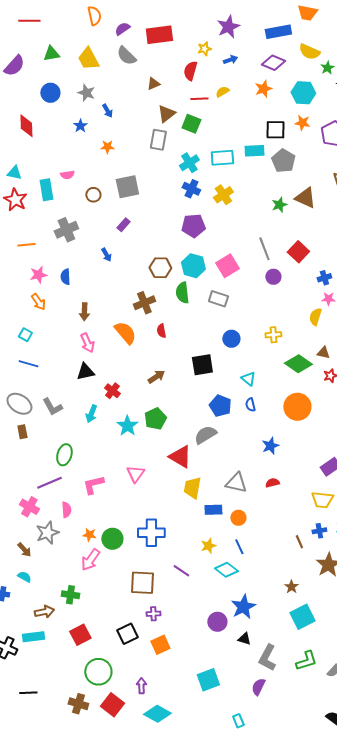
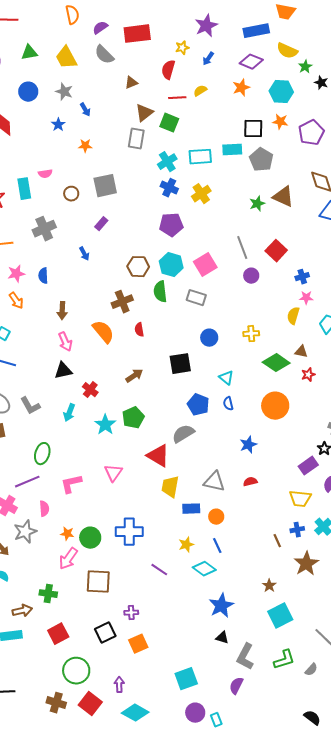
blue arrow: (230, 60) -> (208, 59), turned 144
brown square: (142, 583) -> (98, 582), moved
purple circle: (217, 622) -> (195, 713), moved

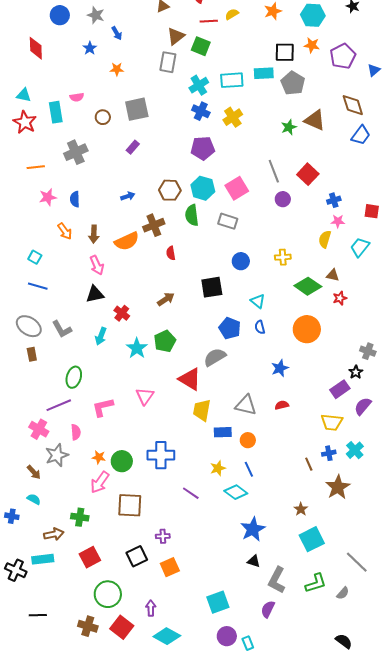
blue arrow: (84, 254) -> (128, 196), moved, turned -80
orange arrow: (16, 301) -> (65, 231), moved
orange semicircle: (103, 332) -> (127, 241), moved, turned 105

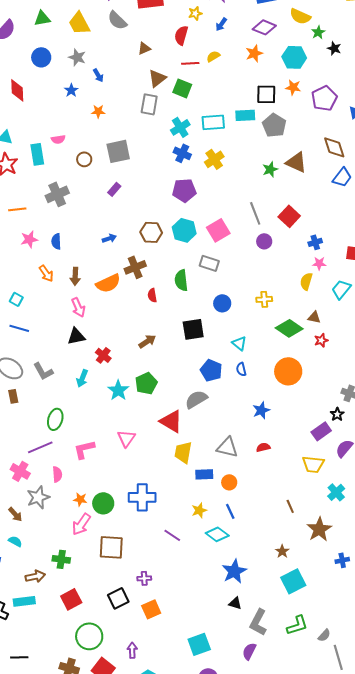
green semicircle: (192, 215) -> (181, 280), moved
blue cross: (329, 453) -> (342, 560), moved
gray line: (357, 562) -> (338, 657), moved, turned 30

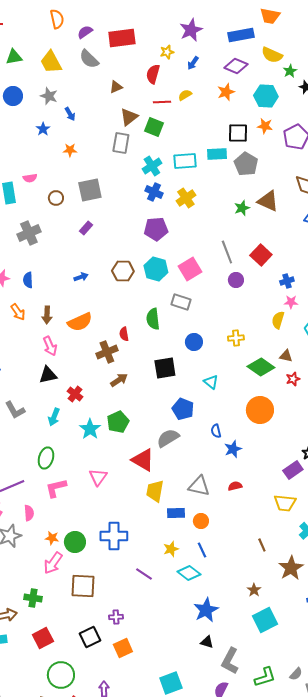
brown cross: (135, 267) -> (107, 352), moved
blue semicircle: (241, 369) -> (216, 431), moved
green ellipse: (55, 419) -> (46, 458), moved
green L-shape: (297, 625) -> (265, 677), moved

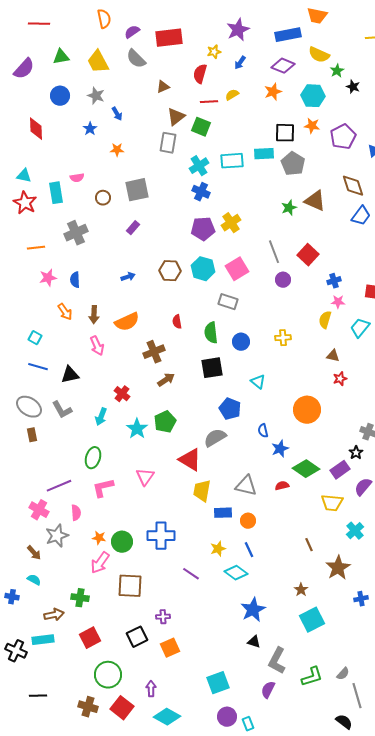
yellow cross: (186, 198) -> (231, 223), moved
green semicircle: (153, 319) -> (211, 333), moved
red semicircle: (124, 334) -> (177, 322), moved
green diamond: (261, 367) -> (306, 469), moved
black triangle: (48, 375) -> (70, 375), moved

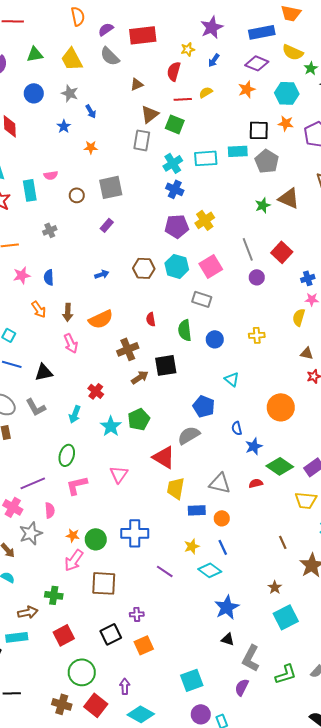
gray cross: (76, 233) -> (50, 230), size x0.6
black square: (212, 368) -> (166, 365), moved

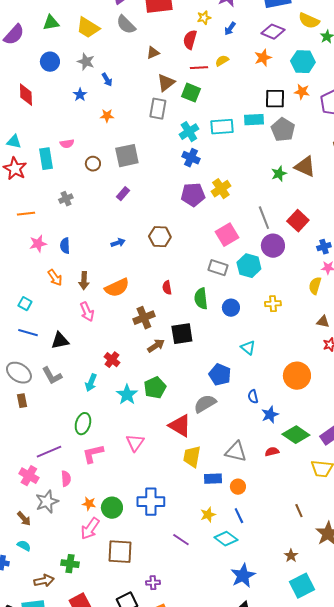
yellow trapezoid: (72, 59) -> (88, 28), turned -30
cyan hexagon: (177, 266) -> (249, 266), moved
purple circle: (257, 277) -> (273, 246), size x1.5

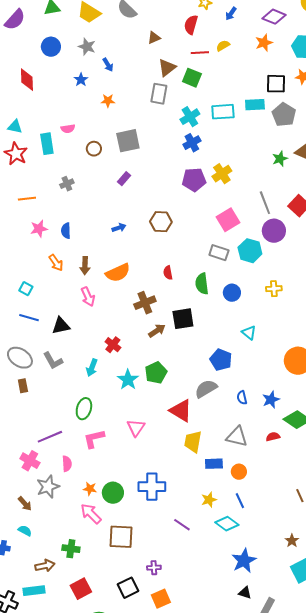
blue cross: (191, 158) -> (192, 143), turned 36
blue semicircle: (253, 397) -> (242, 398), moved
pink arrow: (90, 529) -> (91, 514), turned 100

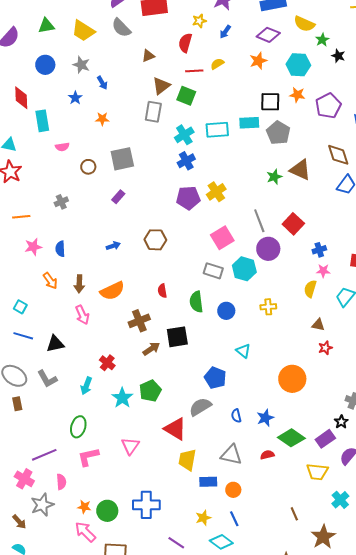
cyan rectangle: (47, 144) -> (42, 121), moved

